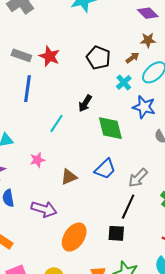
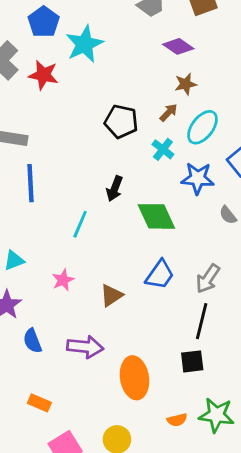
red star: (49, 56) -> (43, 75), moved
orange ellipse: (74, 237) -> (134, 378), turned -32

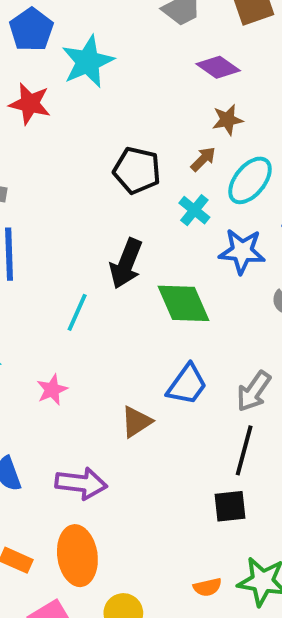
black arrow: (115, 189) -> (126, 264), size x1.4
brown triangle: (111, 295) -> (136, 422), moved
orange ellipse: (134, 378) -> (77, 556), moved

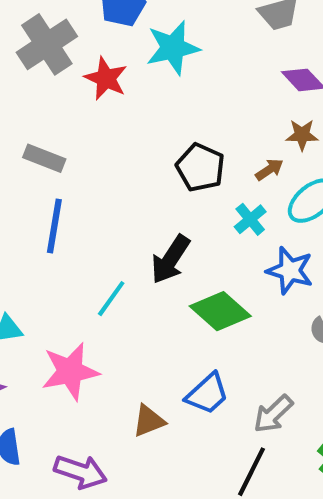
green diamond: (184, 303) -> (220, 311), turned -36
pink star: (52, 390) -> (70, 371), size x1.8

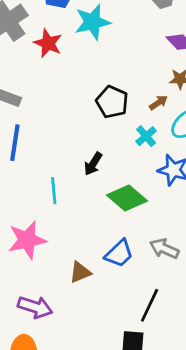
black arrow: (170, 259) -> (93, 164), size x0.7
cyan line: (111, 299) -> (54, 191), turned -40
gray arrow: (273, 414) -> (164, 249), moved, turned 68

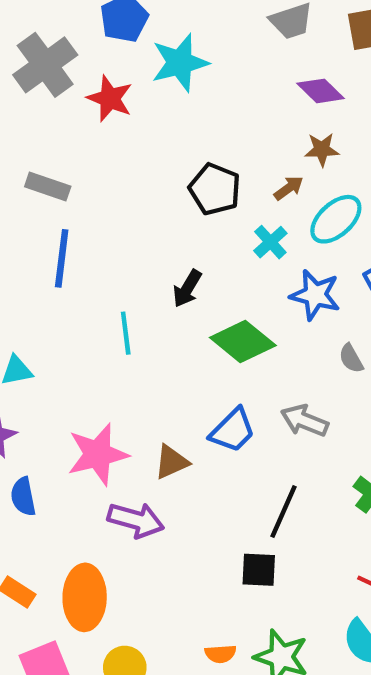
pink star: (27, 240) -> (98, 454), moved
purple arrow: (35, 307) -> (136, 520), moved

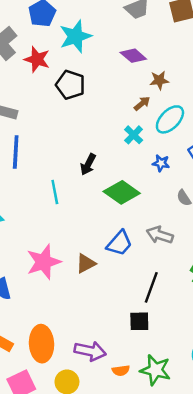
purple diamond: (321, 91) -> (133, 56), moved
black pentagon: (215, 189) -> (70, 85), moved
blue star: (315, 295) -> (161, 163), size x0.6
purple arrow: (136, 520) -> (90, 351), moved

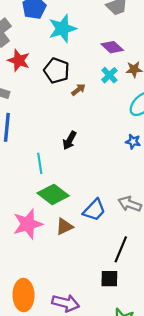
red star: (37, 59) -> (19, 60), moved
brown arrow: (142, 104) -> (78, 90), moved
cyan cross: (134, 135) -> (109, 75), moved
green diamond: (122, 192) -> (53, 194), moved

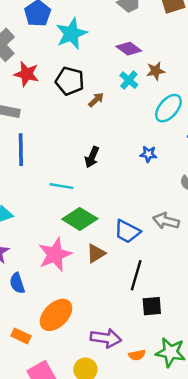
blue star: (133, 142) -> (148, 154), moved
cyan line: (40, 163) -> (61, 186), turned -66
blue trapezoid: (94, 210) -> (127, 232), turned 80
black line: (121, 249) -> (136, 275), moved
orange ellipse: (24, 295) -> (56, 315), moved, turned 52

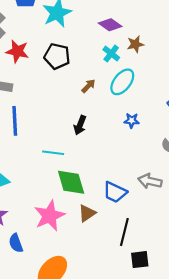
brown arrow: (96, 100) -> (88, 86), moved
cyan ellipse: (168, 108) -> (122, 82), moved
green diamond: (80, 219) -> (71, 182), turned 44

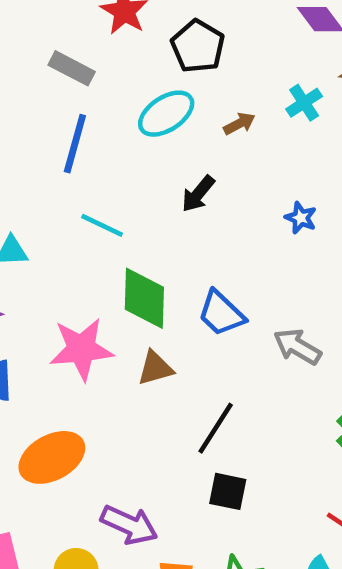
cyan cross: (111, 54) -> (304, 103), moved
cyan ellipse: (122, 82) -> (166, 114), moved
cyan line: (53, 153) -> (102, 225), moved
blue trapezoid: (115, 192) -> (221, 313), moved

